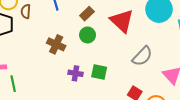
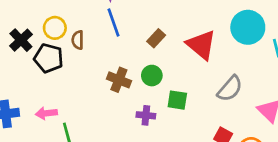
green circle: (88, 35) -> (152, 76), moved
green square: (99, 72) -> (177, 100), moved

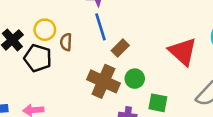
brown rectangle: (156, 38) -> (120, 48), moved
brown cross: (119, 80) -> (103, 81), size x1.4

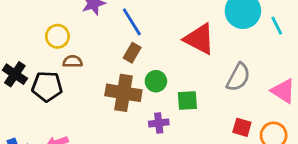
blue line: (101, 27) -> (132, 22), moved
yellow circle: (45, 30) -> (57, 36), moved
brown semicircle: (66, 42) -> (73, 61), turned 102

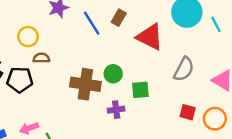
brown rectangle: (132, 53) -> (119, 18), moved

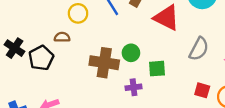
yellow circle: (28, 37) -> (78, 13), moved
black pentagon: (20, 80) -> (41, 58), turned -30

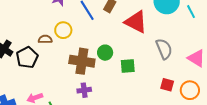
yellow circle: (78, 13) -> (63, 30), moved
gray semicircle: (199, 49) -> (164, 49), turned -50
purple cross: (134, 87) -> (84, 90), moved

